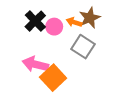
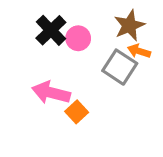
orange arrow: (74, 22) -> (139, 51), moved
orange square: (53, 78) -> (77, 112), size x0.6

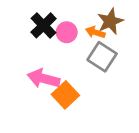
orange arrow: (139, 51) -> (95, 32), moved
orange square: (77, 112) -> (65, 95), size x1.4

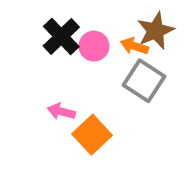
pink arrow: (43, 79) -> (61, 112), size x0.6

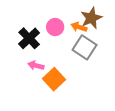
black cross: (61, 36) -> (29, 38), moved

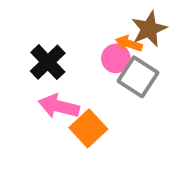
pink circle: (55, 27) -> (116, 58), moved
pink arrow: (36, 66) -> (59, 106), size x1.5

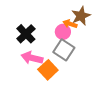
gray square: (138, 77) -> (64, 50), moved

